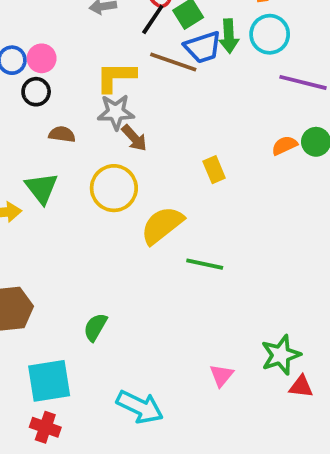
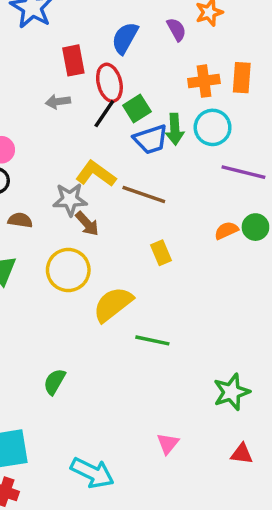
brown line: (173, 62) -> (144, 194), moved
yellow L-shape: (116, 77) -> (96, 174), moved, turned 36
green semicircle: (95, 327) -> (54, 382), moved
green star: (281, 355) -> (231, 392), moved

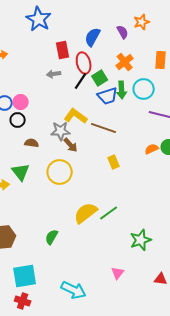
orange cross: (204, 81) -> (125, 62), moved, turned -30
yellow semicircle: (113, 304) -> (86, 213), moved
green line: (152, 340) -> (109, 213), turned -48
green star: (231, 392) -> (141, 240), moved

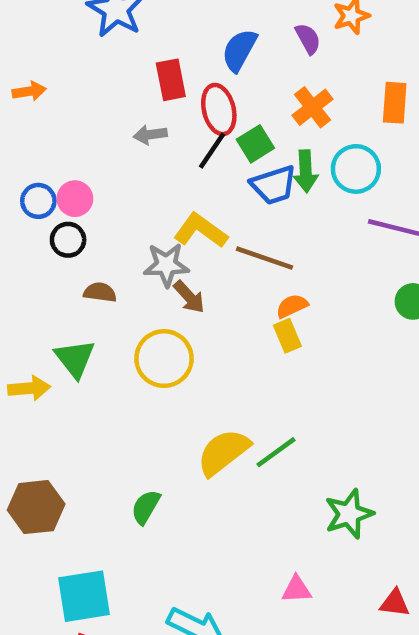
orange semicircle: (152, 149) -> (292, 306), moved
pink triangle: (118, 273) -> (296, 589), turned 48

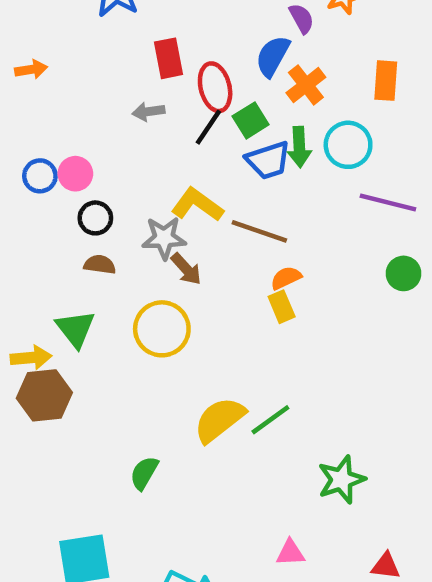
blue semicircle: (239, 50) -> (273, 56), moved
black circle: (68, 240) -> (95, 218), moved
brown hexagon: (36, 507) -> (44, 395), moved

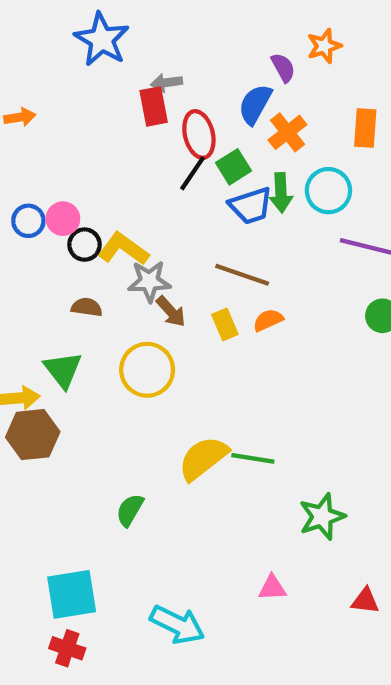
gray arrow: (149, 112) -> (167, 83), moved
yellow L-shape: (197, 205) -> (123, 249), moved
black circle: (95, 218) -> (85, 245), moved
yellow rectangle: (282, 307) -> (225, 324), moved
green line: (270, 420) -> (253, 458), turned 45

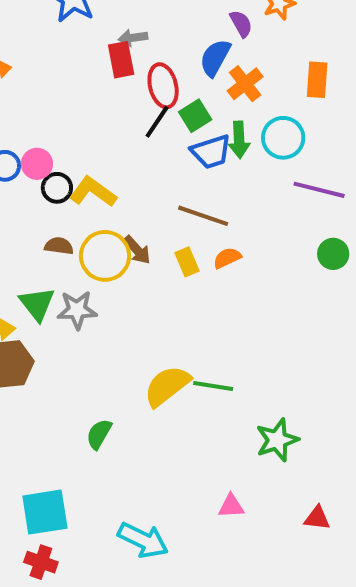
gray star: (149, 281) -> (77, 310), moved
yellow circle: (147, 370) -> (105, 256), moved

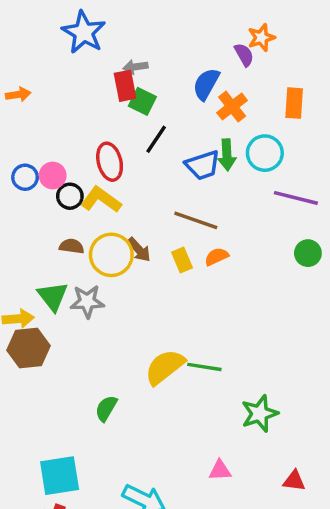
purple semicircle: (241, 24) -> (244, 55), moved
red ellipse: (163, 86) -> (110, 162), moved
green square: (195, 116) -> (142, 101), moved, turned -32

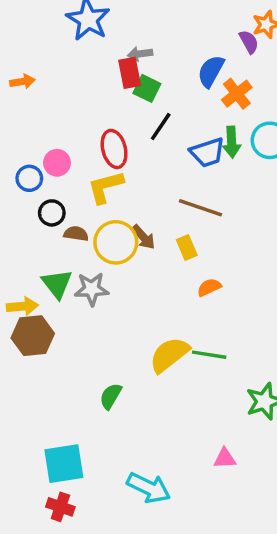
blue circle: (25, 177) -> (29, 178), moved
black circle: (70, 196) -> (52, 213), moved
yellow L-shape: (101, 200) -> (105, 187), turned -51
orange semicircle: (217, 257) -> (209, 287), moved

